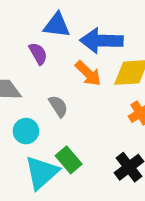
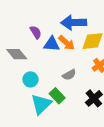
blue triangle: (57, 25) -> (52, 44), moved
gray semicircle: (58, 106) -> (69, 75), moved, turned 96

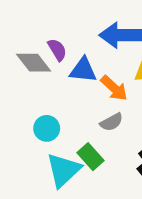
orange arrow: (67, 43) -> (114, 88), moved
gray diamond: (17, 54) -> (34, 63), moved

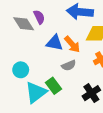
blue triangle: (83, 70) -> (54, 43), moved
cyan circle: (47, 128) -> (21, 70), moved

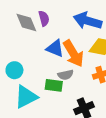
orange arrow: (72, 44) -> (73, 53), size x1.4
green rectangle: (54, 86) -> (54, 85), moved, turned -56

